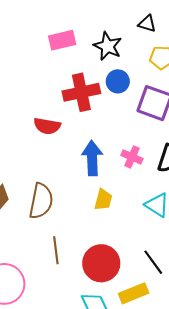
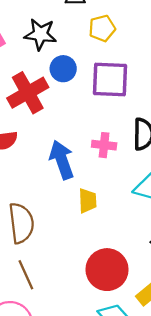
brown line: (56, 250) -> (26, 275), moved

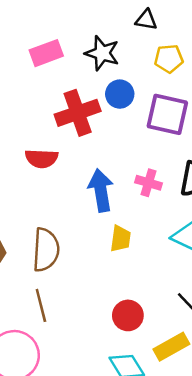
red circle: (107, 270) -> (128, 315), size x0.7

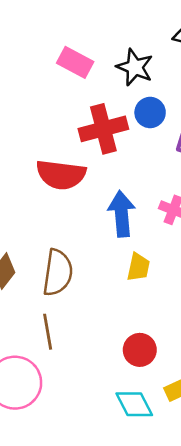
pink rectangle: (46, 53) -> (75, 62), turned 44
red semicircle: (42, 159) -> (61, 175), size x1.4

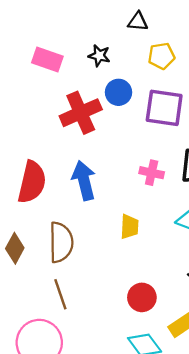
black star: (135, 67) -> (99, 56), size x0.7
red semicircle: (61, 175) -> (32, 182), moved, turned -75
blue arrow: (122, 214) -> (84, 180), moved

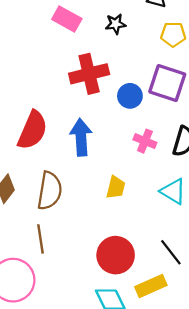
black star: (99, 56) -> (116, 24), turned -30
blue circle: (118, 92) -> (130, 96), moved
red circle: (142, 297) -> (116, 255), size x1.4

